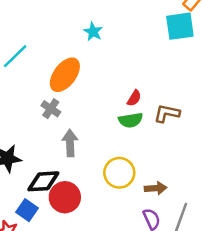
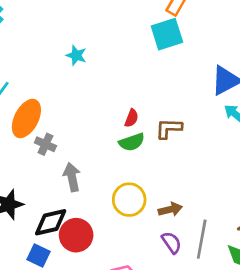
orange ellipse: (65, 75) -> (26, 119), moved

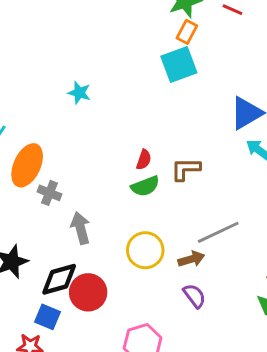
gray line: (202, 239) -> (218, 232), moved, turned 57

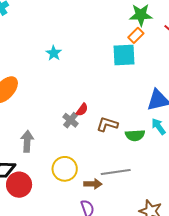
green semicircle: (145, 186) -> (135, 135), moved
gray cross: (49, 193) -> (71, 120), moved

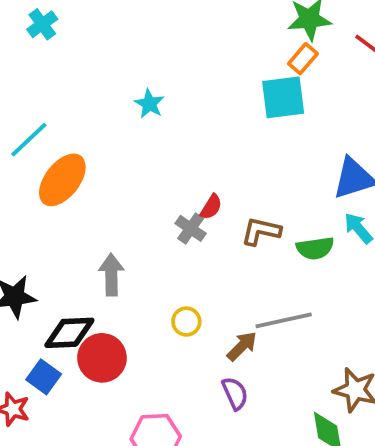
yellow circle: (65, 169) -> (186, 322), size x0.6
brown arrow: (93, 184) -> (242, 346), turned -42

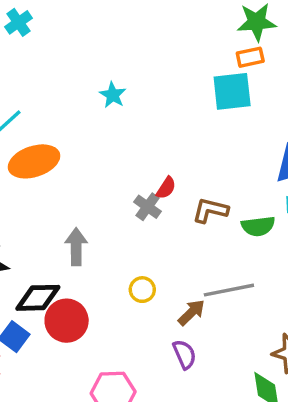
orange rectangle: (303, 59) -> (250, 57), turned 36
orange ellipse: (62, 180) -> (34, 161), turned 33

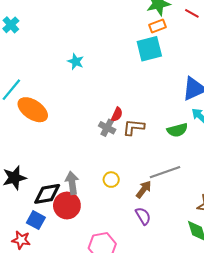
orange ellipse: (34, 161) -> (33, 110), turned 60
brown L-shape: (210, 210) -> (134, 127), moved
gray arrow: (76, 247) -> (72, 183), moved

